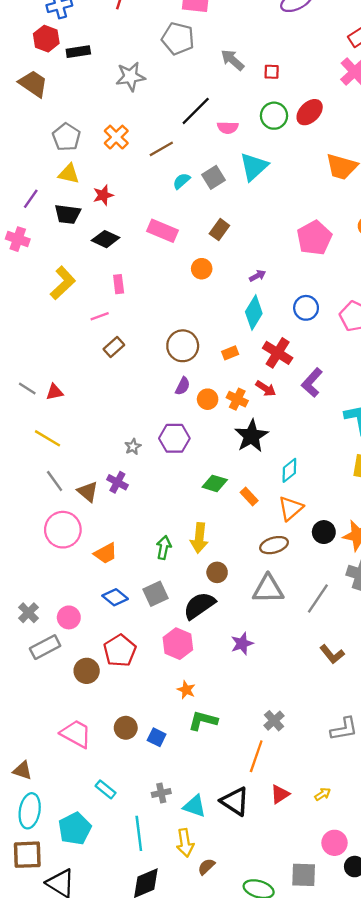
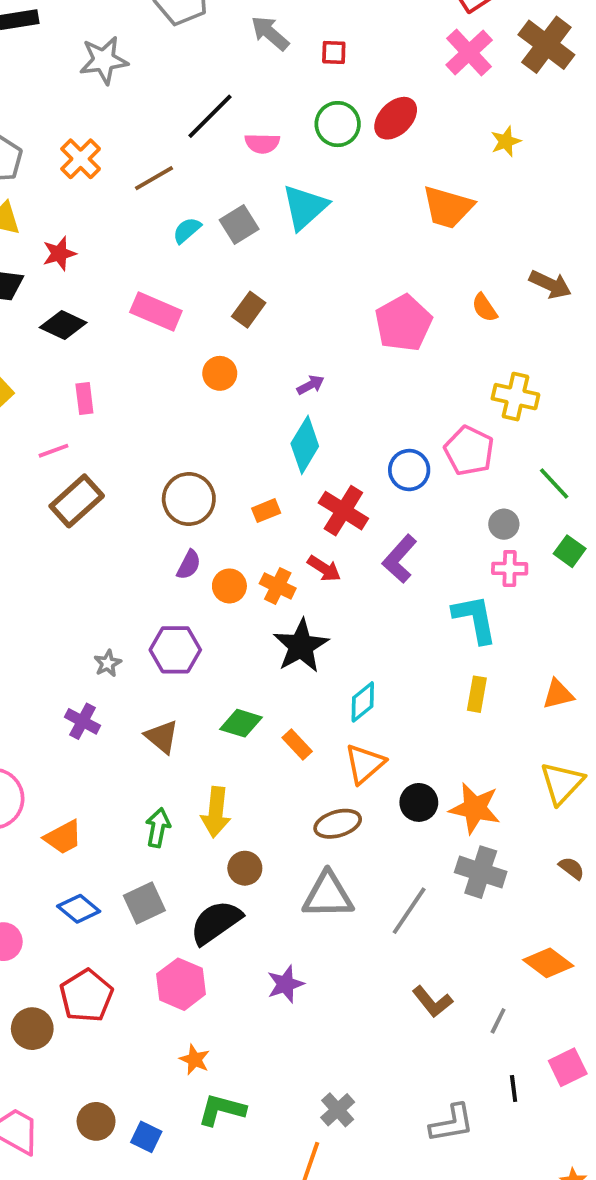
blue circle: (306, 308) -> (409, 470), moved
brown rectangle: (114, 347) -> (77, 501), size x1.5
brown triangle: (88, 492) -> (162, 737), moved

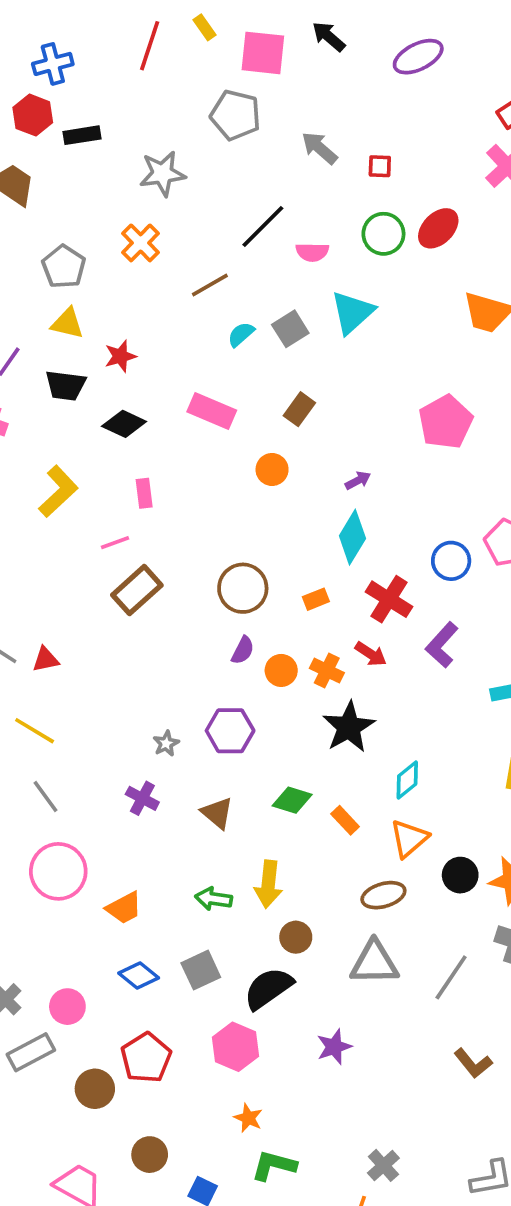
orange cross: (81, 159) -> (141, 243), moved
green arrow: (158, 828) -> (214, 899), turned -93
brown circle: (96, 1121) -> (150, 1155), moved

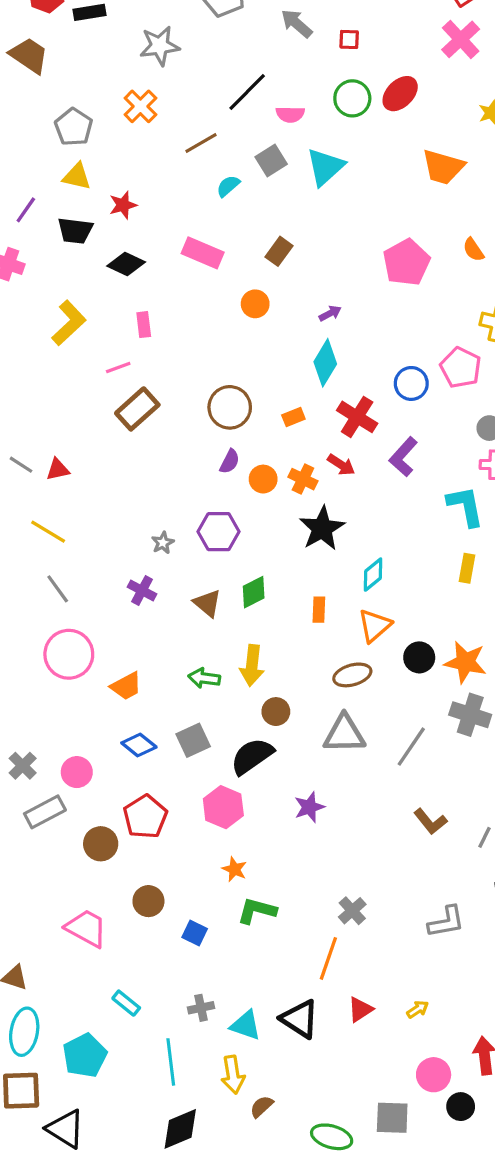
gray square: (290, 329) -> (271, 160), moved
green diamond: (292, 800) -> (254, 592), moved, turned -44
orange rectangle: (345, 820) -> (319, 610), turned 45

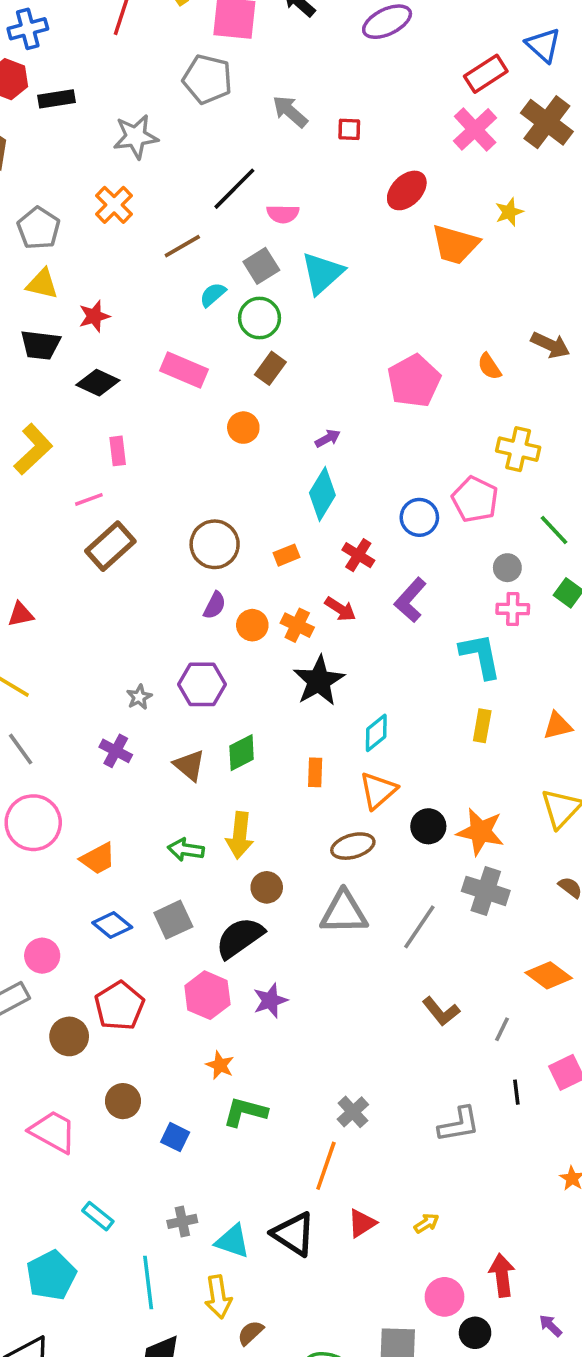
green circle: (352, 98) -> (259, 318), moved
orange trapezoid: (443, 167) -> (455, 244), moved
red cross: (357, 417) -> (358, 555), size x0.7
purple star: (309, 807) -> (270, 1001), moved

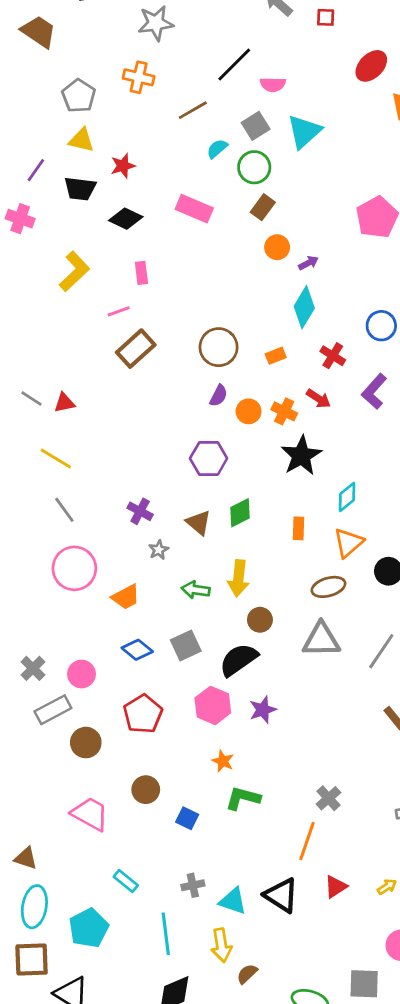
orange cross: (114, 205) -> (139, 77), turned -32
orange circle: (243, 428) -> (277, 247), moved
gray star: (139, 697) -> (159, 550), moved
brown circle: (69, 1036) -> (86, 743), moved

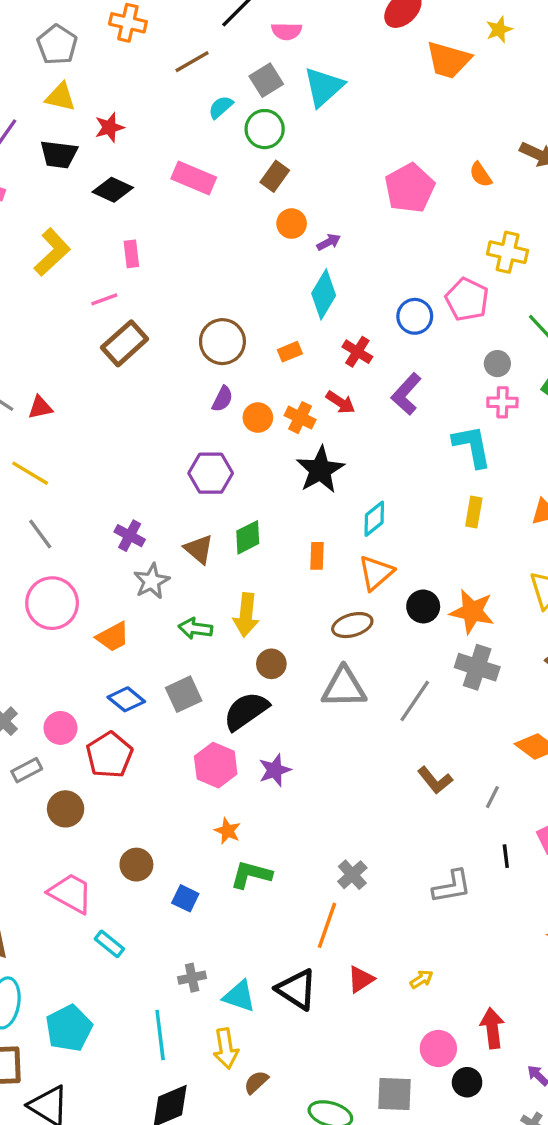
gray star: (159, 550) -> (152, 581), size x1.5
gray rectangle: (53, 710) -> (27, 770), size x0.7
red pentagon: (143, 714) -> (109, 755), moved
cyan rectangle: (126, 881) -> (109, 944), moved

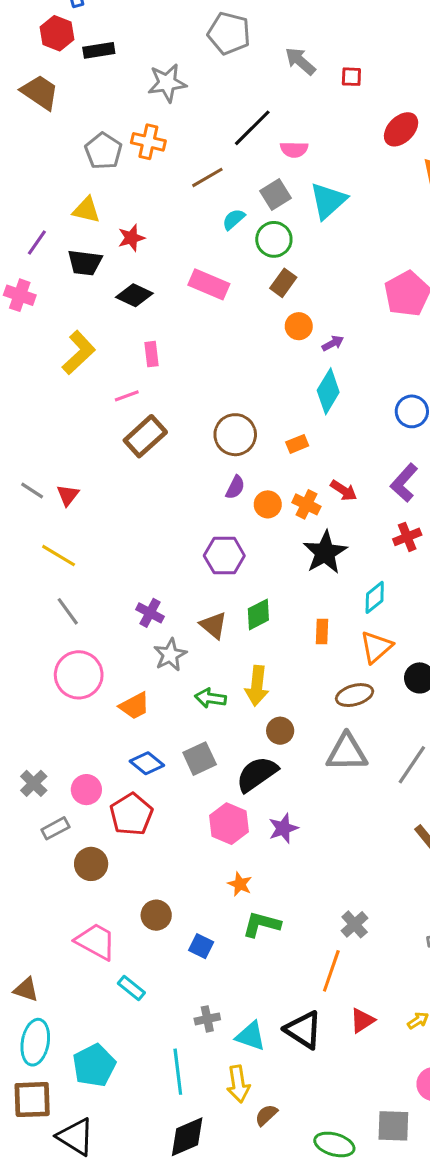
gray pentagon: (57, 45) -> (103, 151), moved
red cross: (357, 352) -> (407, 537), moved, turned 36
red triangle: (40, 407) -> (68, 495), turned -40

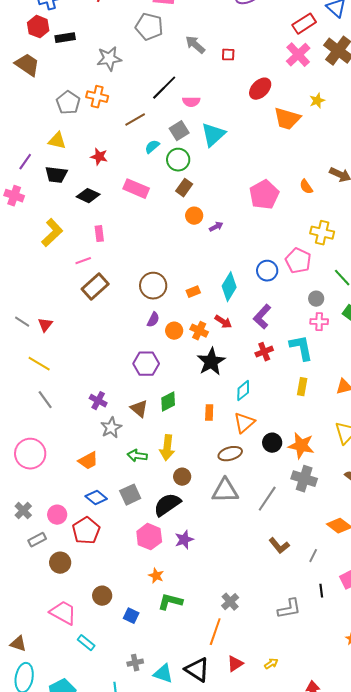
red star: (131, 238) -> (99, 157), moved, turned 30
cyan diamond: (328, 391) -> (229, 287), moved
pink circle: (79, 675) -> (30, 454), moved

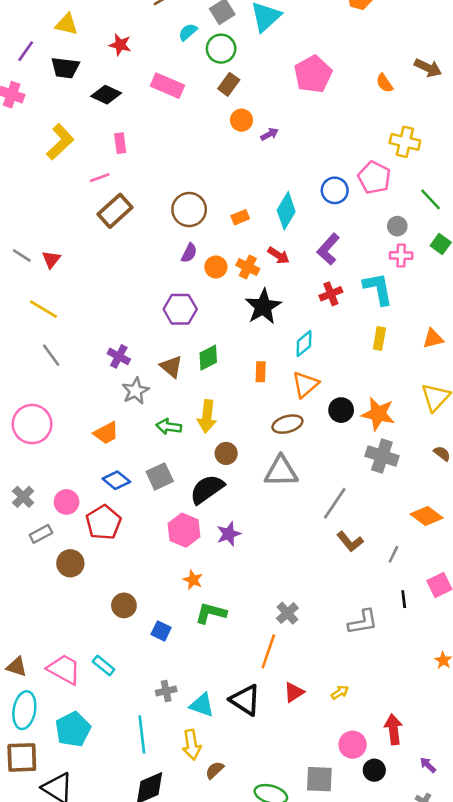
pink pentagon: (264, 195) -> (313, 74), moved
gray line: (267, 499) -> (335, 503), moved
pink trapezoid: (63, 613) -> (64, 669), moved

